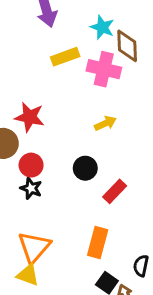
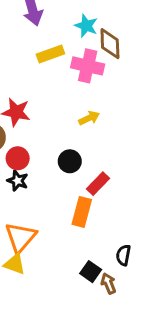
orange rectangle: (98, 243) -> (82, 212), moved

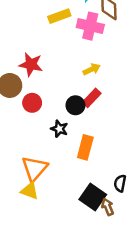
black star: (18, 181) -> (59, 129), moved
red rectangle: (98, 184) -> (92, 98), moved
black square: (91, 272) -> (93, 197), size x1.5

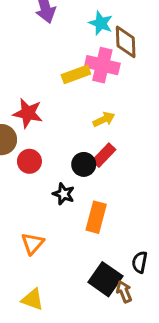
yellow rectangle: (59, 16) -> (76, 74), moved
orange triangle: (35, 168) -> (33, 244), size x0.7
yellow triangle: (30, 191) -> (33, 299), moved

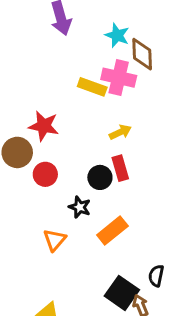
yellow rectangle: (76, 74) -> (92, 87), turned 40
red rectangle: (104, 155) -> (120, 168), turned -60
orange rectangle: (96, 217) -> (112, 231), turned 36
orange triangle: (33, 244) -> (55, 240), moved

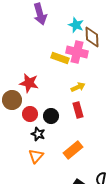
black circle: (100, 177) -> (51, 116), moved
black star: (80, 207) -> (38, 134), moved

